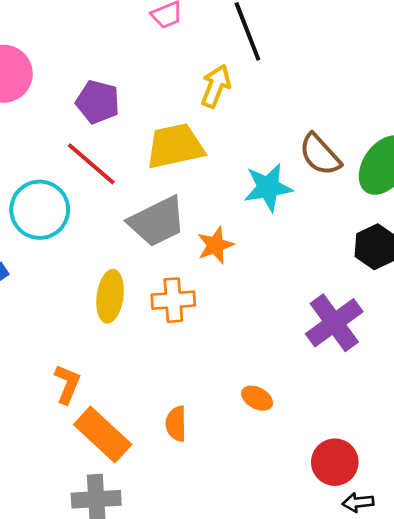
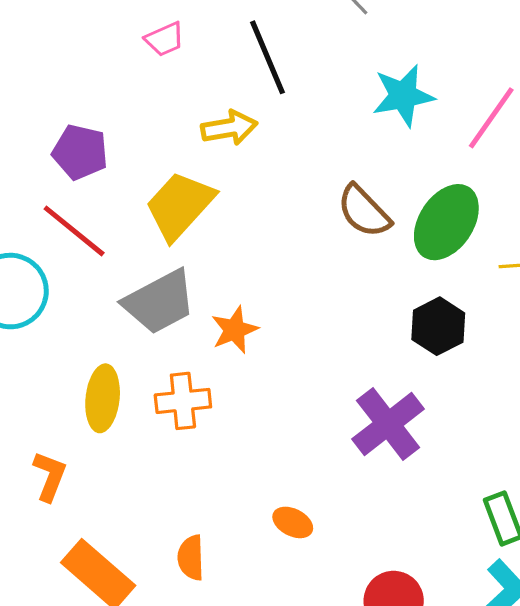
yellow arrow: (216, 86) -> (229, 128), turned 60
yellow trapezoid: (175, 146) -> (180, 206), turned -34
cyan star: (268, 187) -> (403, 96), moved
orange L-shape: (67, 384) -> (50, 476), moved

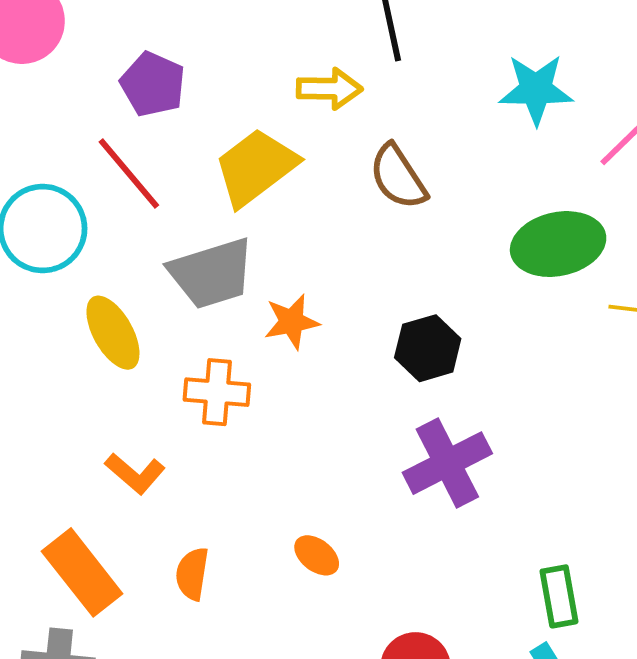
brown semicircle: (364, 211) -> (398, 177), moved
green ellipse: (446, 222) -> (558, 244), turned 34
black hexagon: (438, 326) -> (428, 348), moved
yellow ellipse: (103, 398) -> (113, 333), moved, turned -46
orange L-shape: (50, 476) -> (135, 473), moved, turned 99

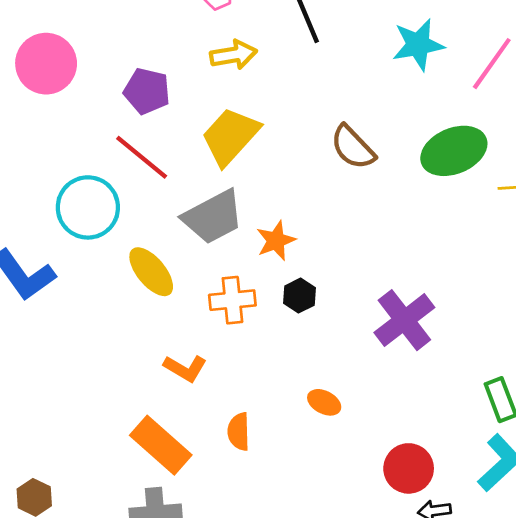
yellow arrow: (329, 89) -> (233, 55), moved
brown semicircle: (398, 177) -> (353, 147), moved
black hexagon: (428, 348) -> (300, 296), moved, size x0.7

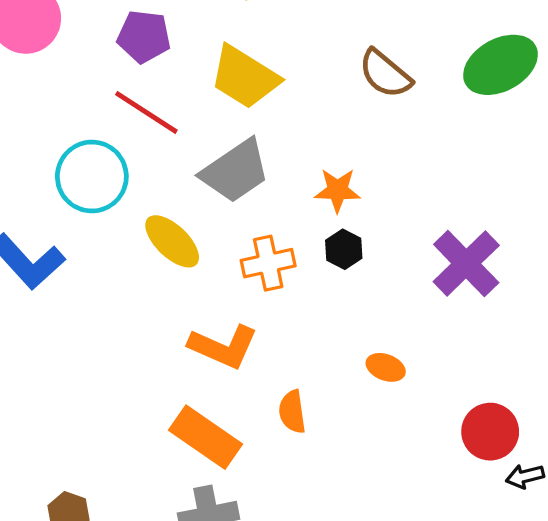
yellow trapezoid: (230, 136) -> (245, 77), turned -94
orange star: (276, 241) -> (337, 190), moved, turned 30
orange L-shape: (185, 368) -> (223, 347), size x1.4

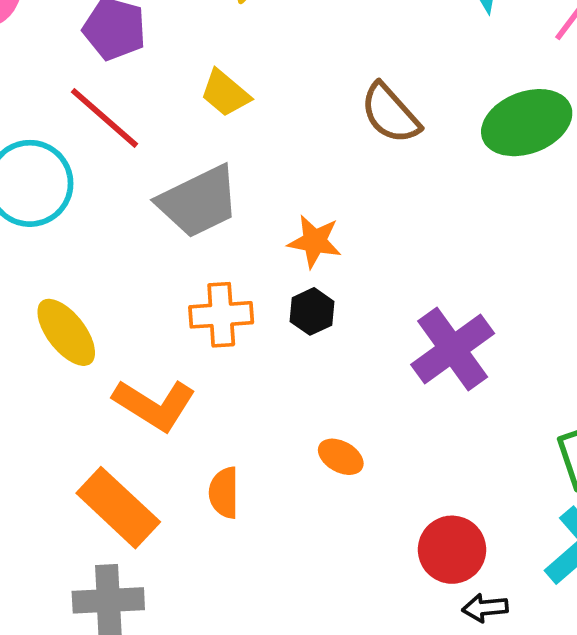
yellow trapezoid: (245, 77) -> (225, 93), size x0.6
yellow ellipse: (172, 241) -> (66, 332), moved

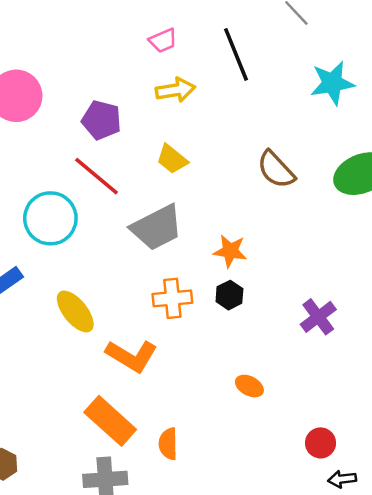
purple cross: (453, 349) -> (318, 317), size x0.7
orange semicircle: (224, 493) -> (168, 444), moved
red circle: (452, 550) -> (321, 443), size x0.7

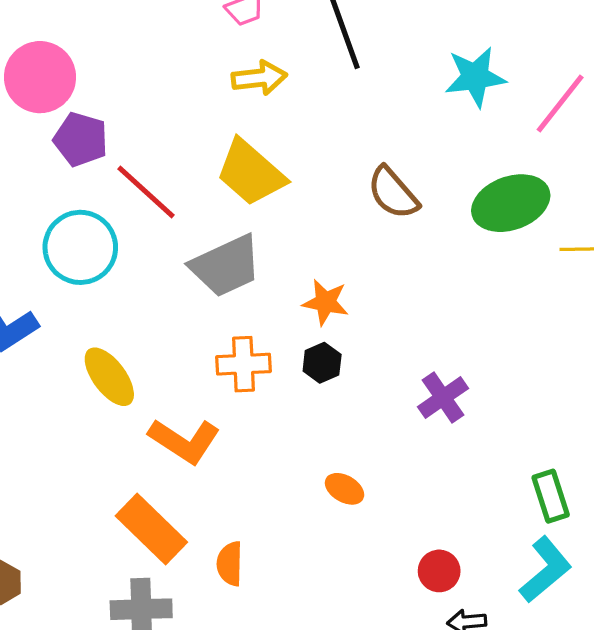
purple pentagon: (102, 120) -> (81, 139), moved
yellow trapezoid: (172, 159) -> (251, 173), size x1.6

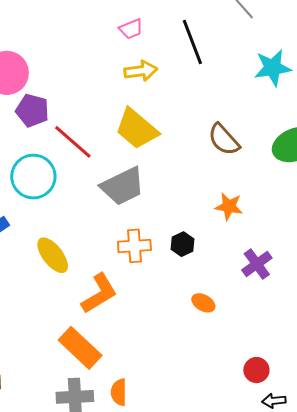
orange star: (326, 302) -> (229, 206), moved
orange L-shape: (184, 441) -> (99, 293), turned -63
orange ellipse: (345, 489) -> (203, 303), moved
orange semicircle: (230, 564) -> (119, 392), moved

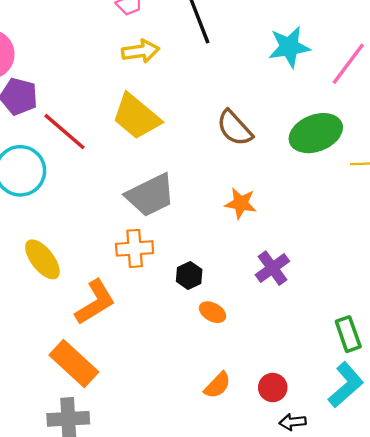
gray trapezoid: (123, 186) -> (150, 195), moved
black hexagon: (182, 244) -> (189, 275), moved
orange semicircle: (119, 392) -> (217, 385), moved, turned -136

